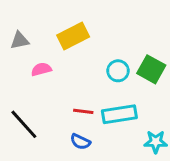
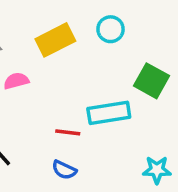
cyan circle: (118, 71) -> (111, 29), moved
cyan rectangle: (119, 114) -> (109, 113), moved

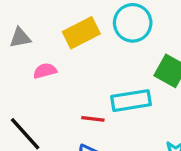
cyan circle: (111, 29) -> (133, 23), size x1.5

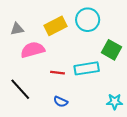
pink semicircle: (45, 71) -> (33, 50), size x1.6
red line: (93, 119) -> (58, 73), moved

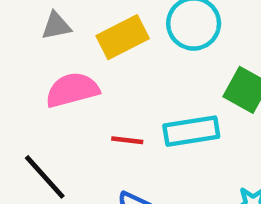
gray triangle: (17, 29) -> (56, 26), moved

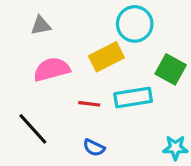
yellow rectangle: (123, 37) -> (106, 57), moved

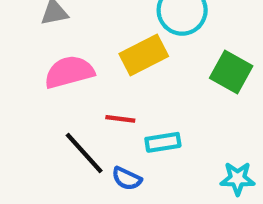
cyan rectangle: (133, 98) -> (163, 142), moved, size x0.7
black line: (33, 129) -> (84, 153), moved

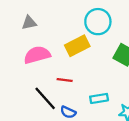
cyan rectangle: (163, 142) -> (99, 98), moved

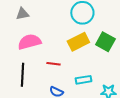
yellow rectangle: (77, 46) -> (78, 42), moved
black line: (45, 98) -> (22, 75), moved, turned 45

